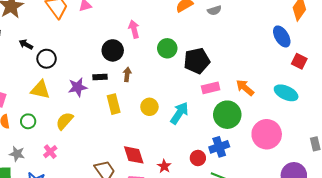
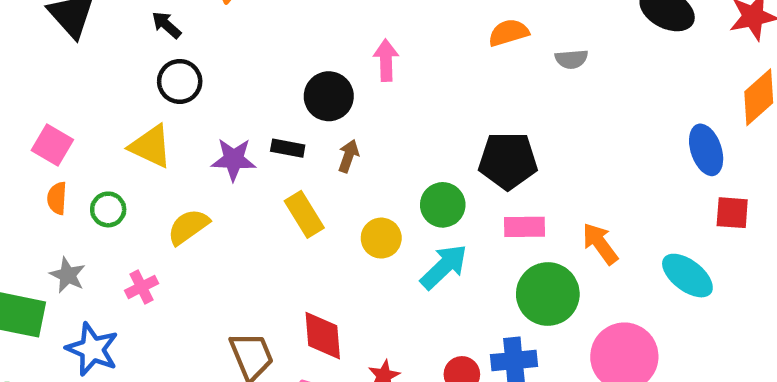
black arrow: (26, 44) -> (166, 25), moved
green circle: (167, 48) -> (443, 205), moved
red square: (299, 61) -> (732, 213), turned -35
yellow rectangle: (114, 104) -> (304, 214), turned -30

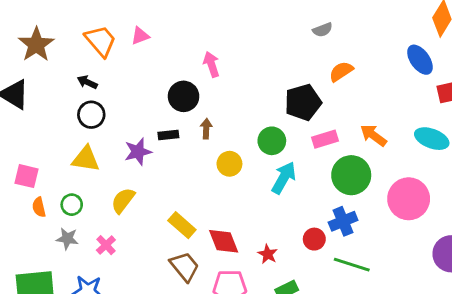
black arrow: (166, 25) -> (87, 82), moved
orange semicircle: (509, 33) -> (341, 71), moved
yellow rectangle: (304, 214) -> (182, 225), moved
yellow circle: (381, 238) -> (229, 164), moved
gray star: (68, 275) -> (67, 239), moved

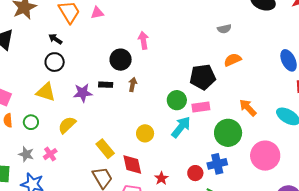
pink rectangle: (325, 139) -> (201, 107), moved
yellow circle: (229, 164) -> (145, 133), moved
gray star: (67, 239) -> (26, 154), moved

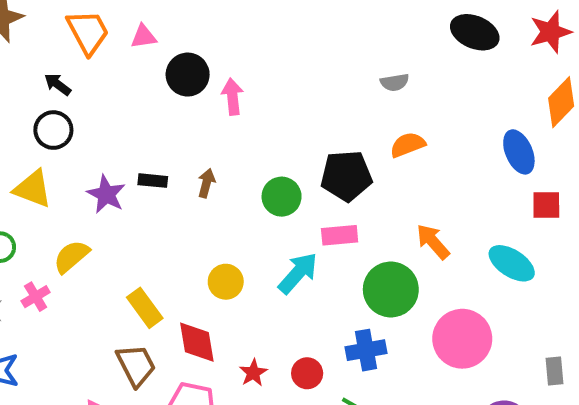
black circle: (121, 60) -> (188, 75), moved
purple star: (83, 93) -> (106, 194), turned 30
green circle: (177, 100) -> (282, 197), moved
pink cross: (50, 154) -> (36, 297), moved
red circle: (195, 173) -> (307, 373), moved

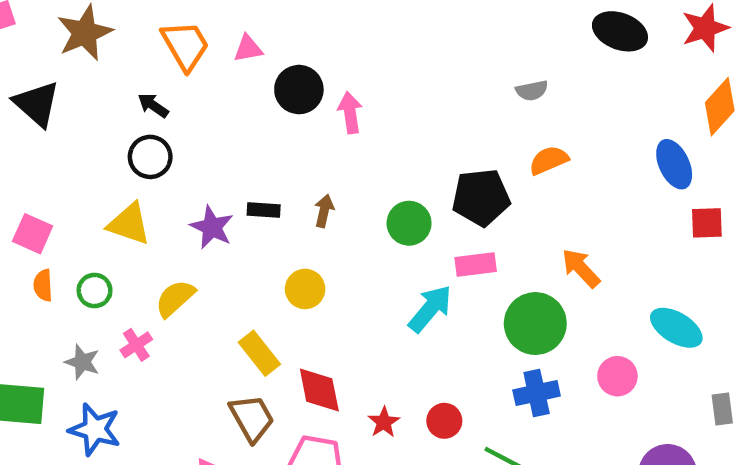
cyan ellipse: (512, 263) -> (676, 328), moved
yellow circle: (226, 282) -> (305, 289), moved
pink circle: (462, 339) -> (617, 376), size x0.6
blue cross: (366, 350) -> (537, 393), moved

